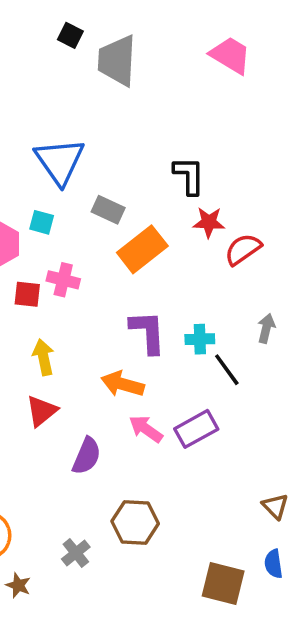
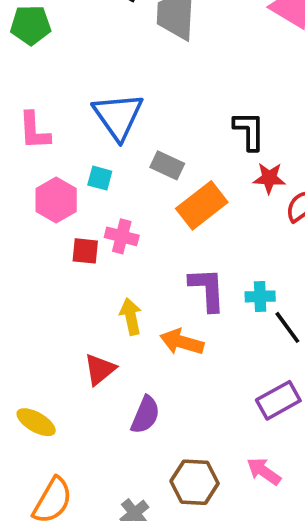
yellow arrow: (43, 357) -> (131, 317), moved
pink arrow: (146, 429) -> (264, 471), moved
purple rectangle: (196, 429) -> (278, 400), moved

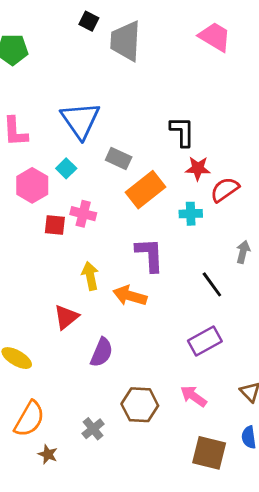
cyan square: (100, 178) -> (66, 168), turned 30
cyan cross: (260, 296) -> (191, 214), moved

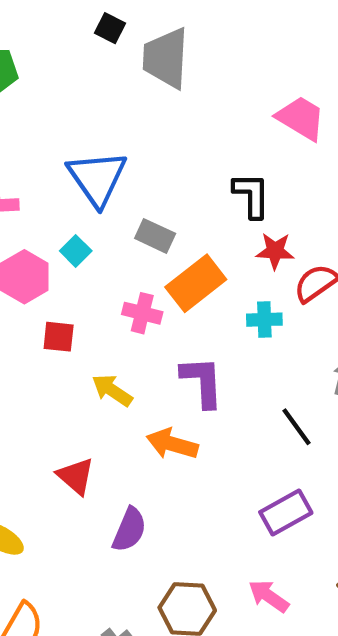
pink trapezoid: (215, 37) -> (301, 118), moved
pink cross: (83, 214) -> (142, 313), moved
yellow arrow: (90, 276) -> (112, 390), moved, turned -44
red triangle: (66, 317) -> (76, 476), turned -40

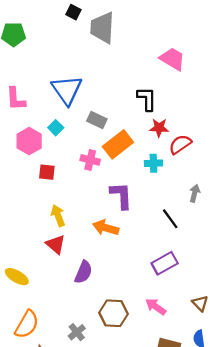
yellow arrow: (112, 390) -> (58, 215), moved, turned 35

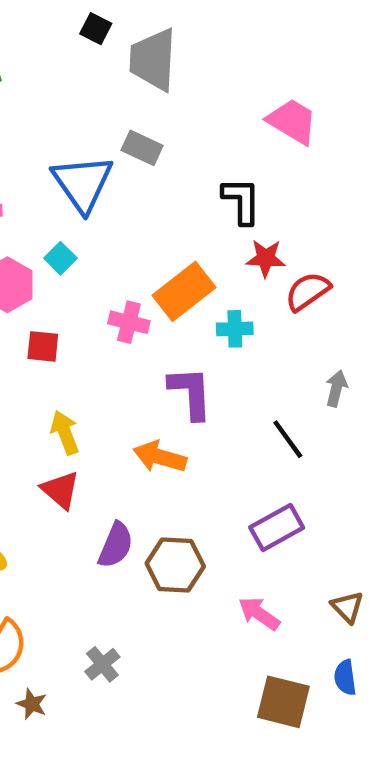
gray rectangle: (97, 120) -> (142, 148), moved
cyan cross: (153, 163) -> (235, 329), moved
brown hexagon: (113, 313) -> (175, 565), moved

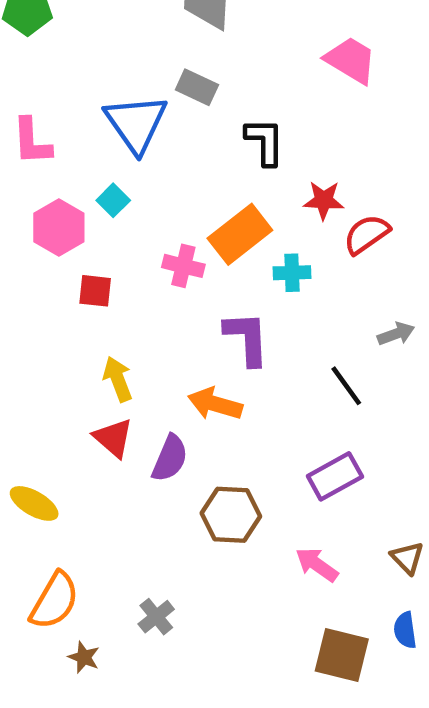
black L-shape: (241, 201) -> (265, 142), moved
gray arrow: (336, 388) -> (396, 334), turned 56
purple semicircle: (116, 545) -> (170, 458), moved

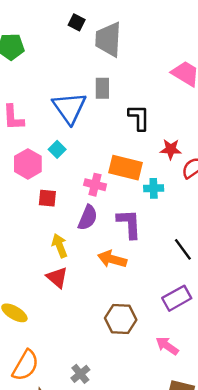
gray rectangle: (197, 87) -> (102, 88), turned 65
orange rectangle: (240, 234) -> (126, 168), turned 52
purple semicircle: (170, 458) -> (88, 218), moved

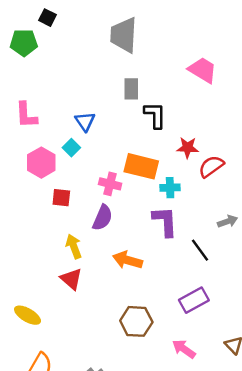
black square: (77, 22) -> (48, 18), moved
gray rectangle: (102, 88) -> (131, 89), moved
blue triangle: (69, 108) -> (85, 121), moved, size x0.6
purple L-shape: (129, 224) -> (165, 221), moved

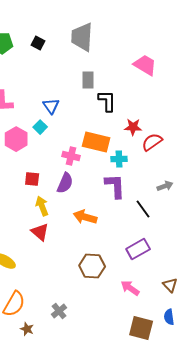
black square: (48, 18) -> (38, 43), moved
red square: (61, 198) -> (32, 179), moved

